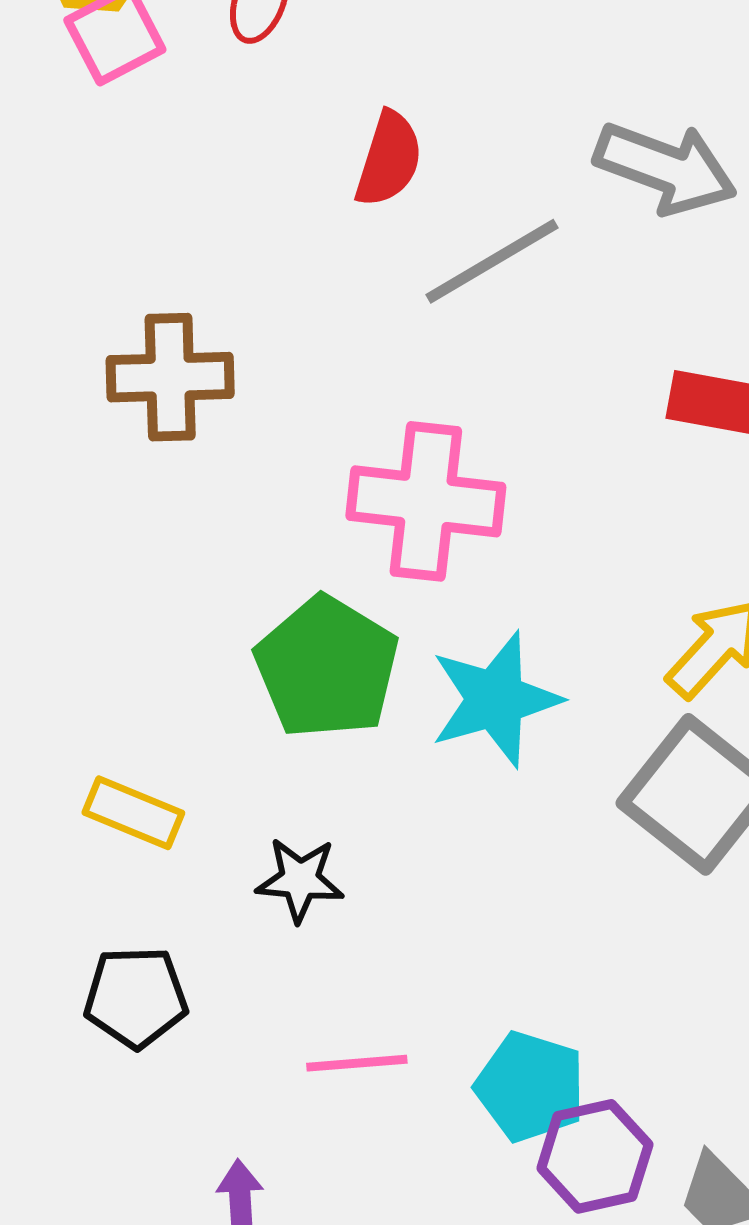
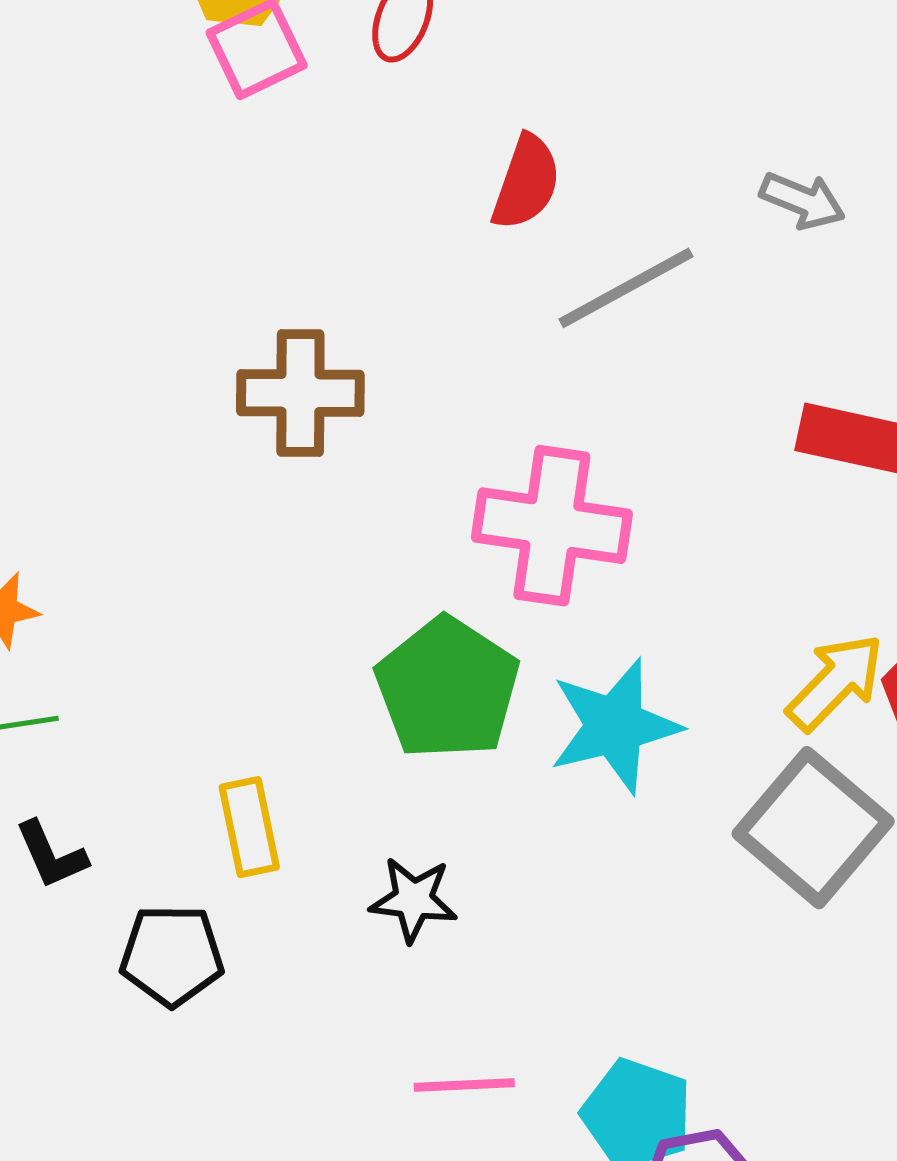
gray arrow: (666, 168) -> (802, 200), size x0.6
yellow rectangle: (133, 813) -> (249, 827), turned 54
black pentagon: (136, 997) -> (172, 955), moved

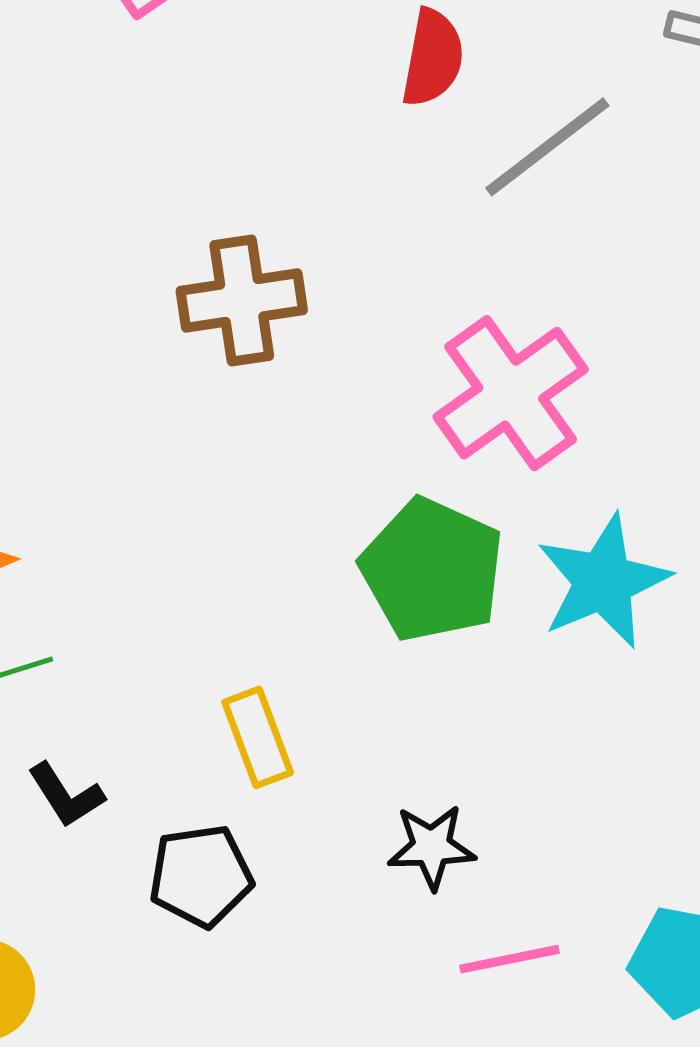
pink cross: (552, 526) -> (511, 393), turned -35
black star: (413, 900) -> (432, 847), moved

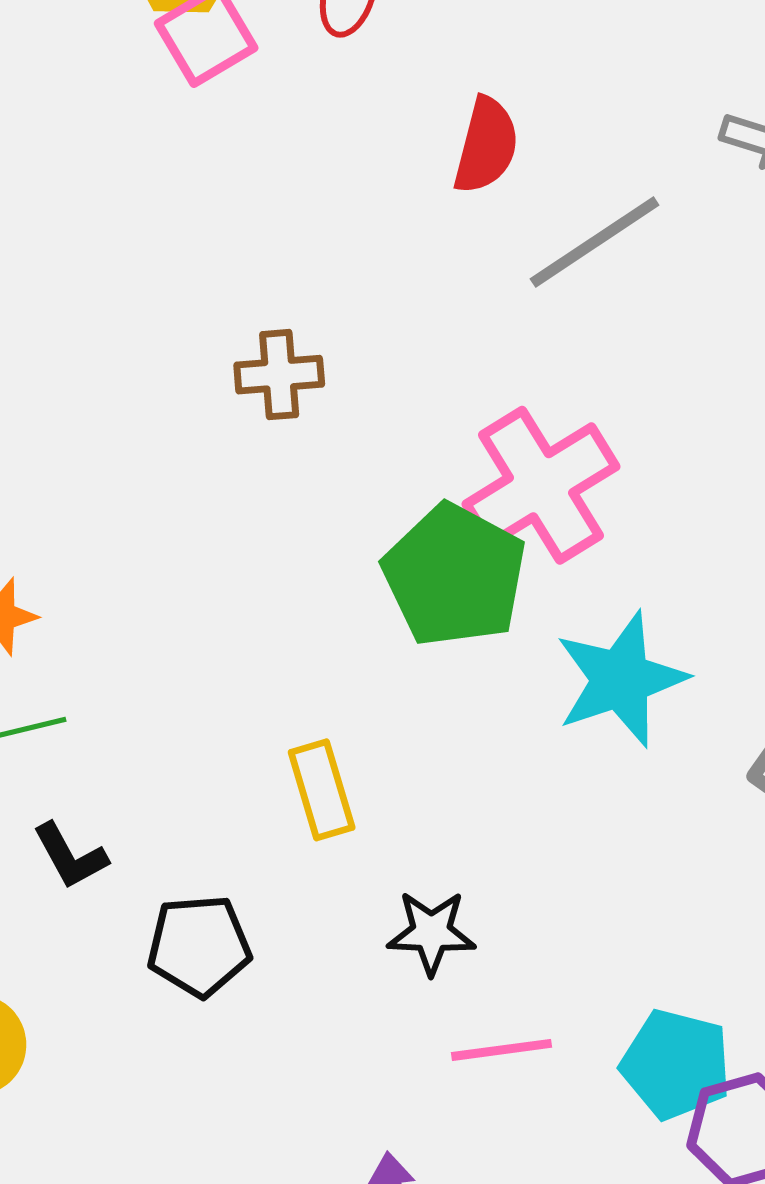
brown cross: (242, 300) -> (279, 375), size x0.7
green pentagon: (432, 570) -> (455, 575), moved
yellow rectangle: (258, 737) -> (322, 790), moved

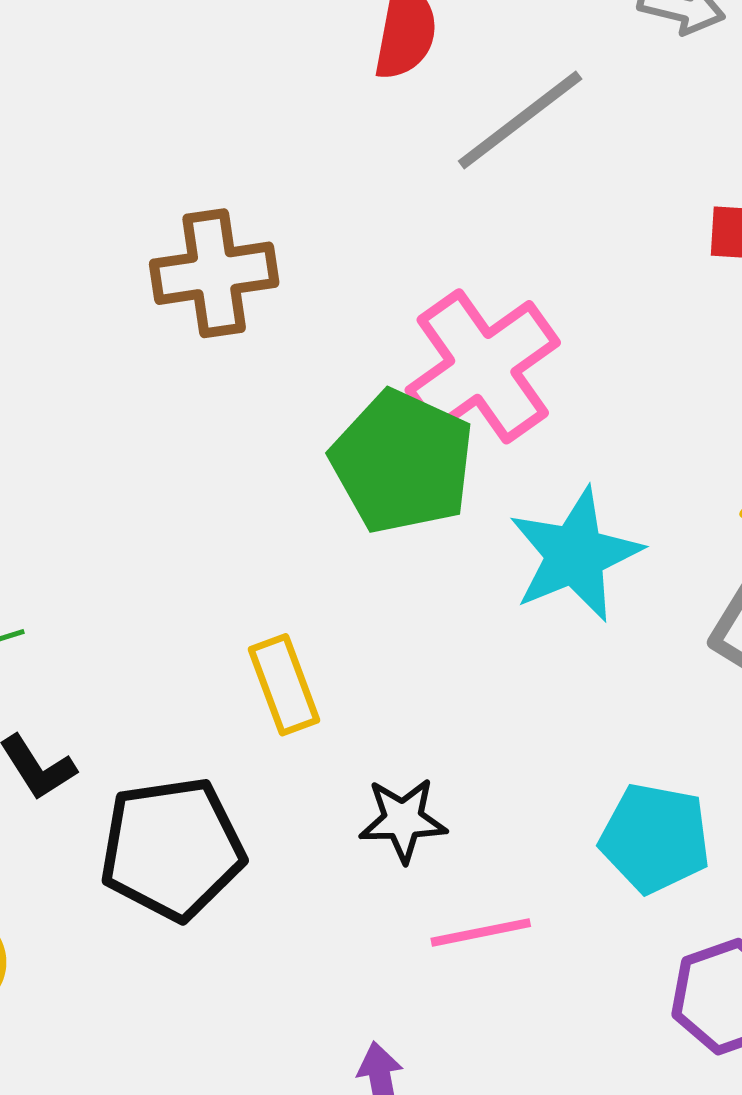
brown cross: (279, 375) -> (214, 273), size x1.4
black pentagon: (199, 946) -> (172, 849), size x1.4
cyan pentagon: (676, 1064) -> (655, 838), moved

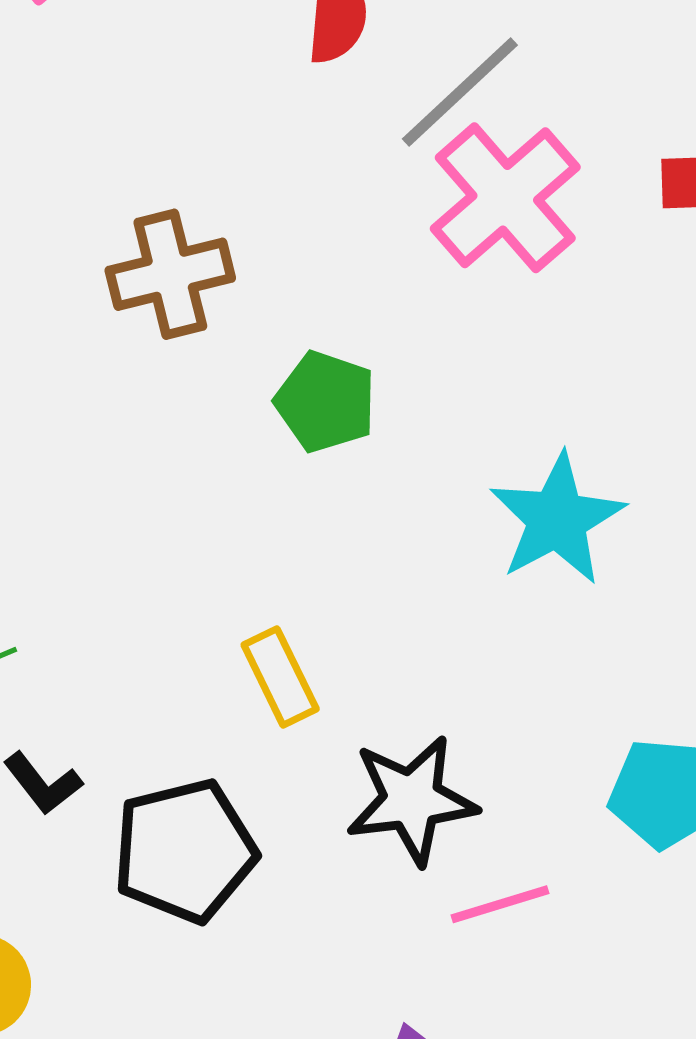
pink cross: (483, 366) -> (505, 198), moved
green pentagon: (402, 462) -> (325, 402), moved, size x0.7
black star: (403, 820) -> (412, 800), size x1.5

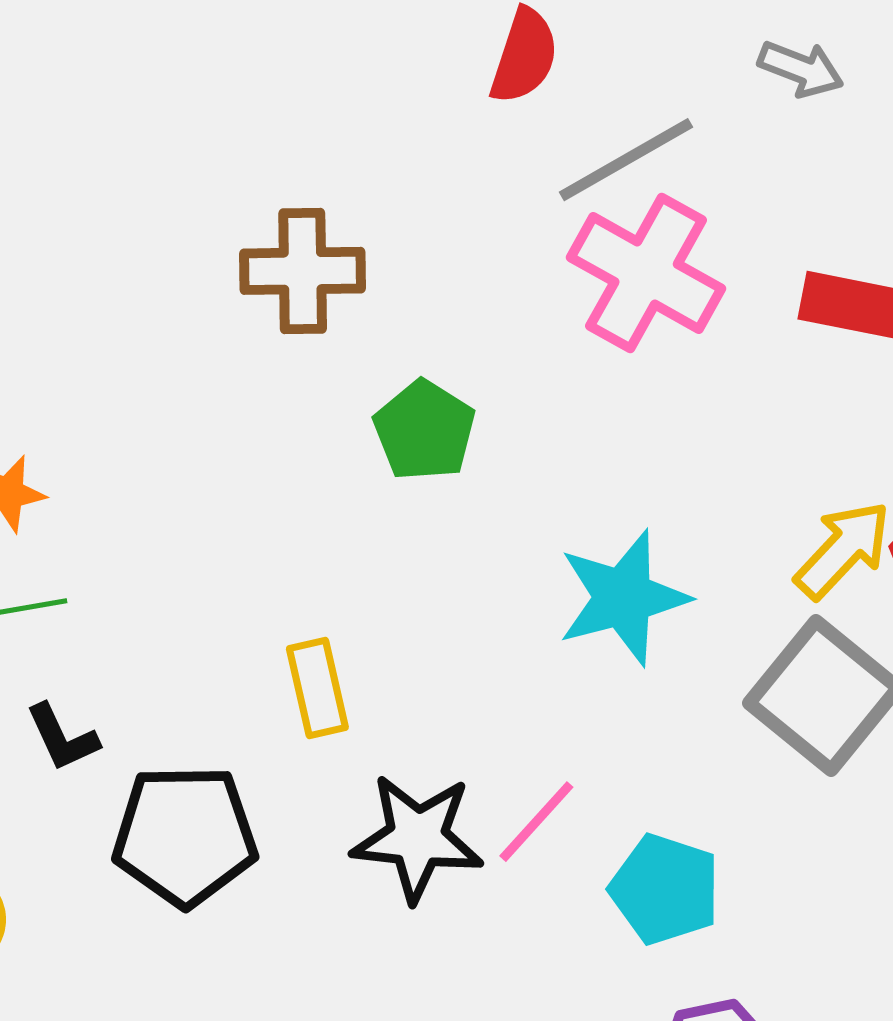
pink cross: (505, 198) -> (646, 273), turned -33
pink line: (500, 904) -> (536, 822), moved, turned -44

